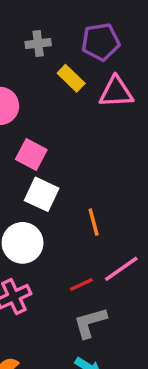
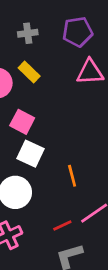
yellow rectangle: (71, 78) -> (29, 72), moved

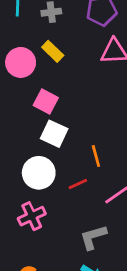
red line: (62, 226) -> (78, 184), moved

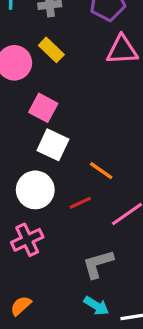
orange line: (96, 156) -> (101, 171), turned -40

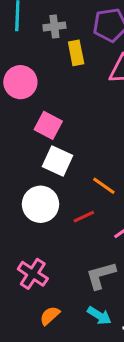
yellow rectangle: (51, 50) -> (76, 53), moved, turned 35
pink cross: (27, 240) -> (33, 274), moved, turned -32
orange semicircle: (21, 306) -> (50, 316), moved

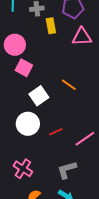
pink square: (48, 125) -> (24, 68), moved
white square: (58, 161) -> (39, 96), turned 30
orange line: (104, 186) -> (69, 85), moved

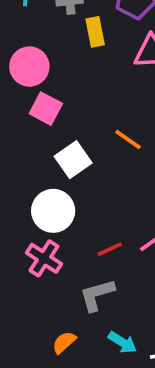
red line: (56, 132) -> (110, 249), moved
pink cross: (23, 169) -> (44, 258), moved
gray L-shape: (67, 170) -> (97, 295), moved

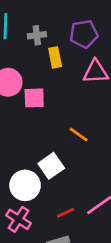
pink square: (46, 109) -> (34, 98), moved, turned -30
white square: (73, 160) -> (51, 166), moved

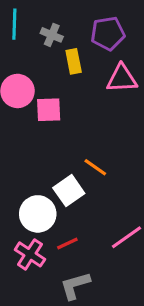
gray cross: (37, 35) -> (52, 35), turned 30
orange line: (79, 134) -> (95, 167), moved
red line: (66, 213) -> (67, 243), moved

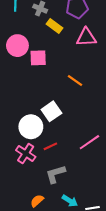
yellow rectangle: (74, 61) -> (54, 26), turned -42
orange line: (95, 167) -> (75, 81), moved

